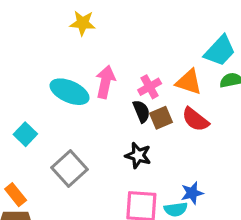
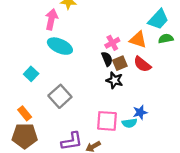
pink arrow: (105, 82) -> (51, 19), moved
black star: (138, 155) -> (114, 80), moved

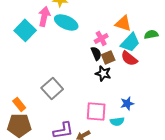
cyan trapezoid: (158, 19) -> (130, 42), moved
orange triangle: (138, 40) -> (123, 23), moved
cyan ellipse: (60, 46) -> (66, 22), moved
cyan square: (31, 74) -> (25, 30), moved, size x1.5
cyan semicircle: (129, 123) -> (117, 121), moved

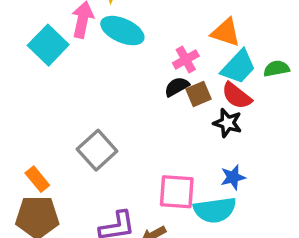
green semicircle: (151, 34) -> (276, 69), moved
black semicircle: (96, 53) -> (177, 87), turned -96
black star: (103, 73) -> (228, 123), moved
cyan semicircle: (117, 121) -> (215, 210), size x1.6

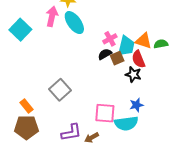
cyan ellipse: (122, 31) -> (74, 23), turned 30
orange triangle: (226, 32) -> (144, 41), moved
cyan square: (48, 45) -> (20, 30), moved
cyan trapezoid: (238, 67) -> (126, 46), moved, turned -30
red semicircle: (237, 96) -> (138, 59), turned 30

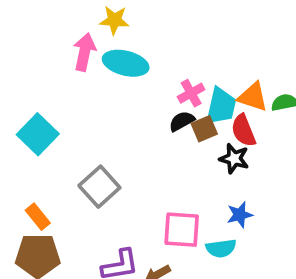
cyan ellipse: (74, 23) -> (126, 63), turned -40
cyan square: (20, 30) -> (38, 134), moved
cyan semicircle: (126, 123) -> (221, 248), size x0.7

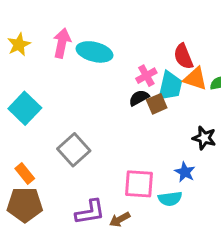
yellow star: (114, 20) -> (19, 45), moved, turned -30
red semicircle: (243, 131) -> (183, 56), moved
black star: (234, 159) -> (204, 138), moved
blue star: (240, 215) -> (185, 172), turned -30

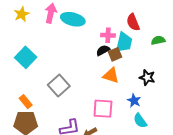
pink cross: (146, 76) -> (108, 35), turned 32
orange triangle: (195, 79) -> (111, 75), moved
cyan semicircle: (170, 199) -> (140, 121), moved, turned 63

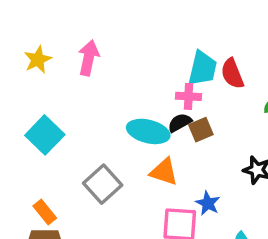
cyan ellipse: (73, 19) -> (148, 131), moved
cyan trapezoid: (124, 42) -> (203, 68), moved
orange triangle: (111, 75) -> (164, 172), moved
blue star: (134, 101) -> (208, 203), moved

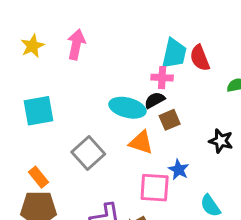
brown square: (201, 130) -> (170, 120), moved
cyan square: (45, 135) -> (38, 111), turned 36

